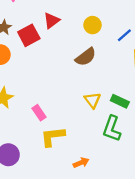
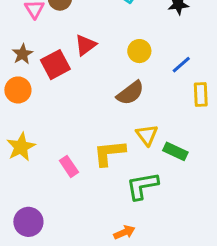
yellow triangle: (92, 100) -> (147, 135), moved
green L-shape: (112, 129) -> (142, 186), moved, turned 60
yellow L-shape: (53, 137) -> (109, 153), moved

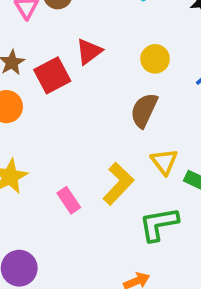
brown semicircle: (130, 93) -> (144, 110), turned 152
yellow L-shape: (109, 153) -> (118, 184), turned 140

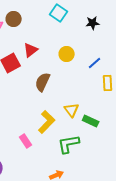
brown semicircle: (144, 110) -> (43, 82), moved
pink rectangle: (69, 200) -> (26, 141), moved

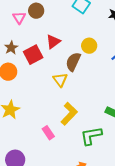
brown semicircle: (43, 82) -> (73, 62), moved
yellow triangle: (72, 110) -> (60, 80), moved

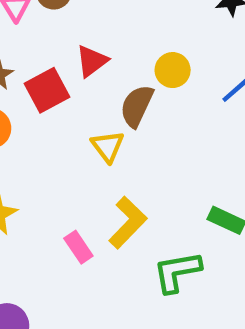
pink rectangle: (48, 133) -> (78, 247), moved

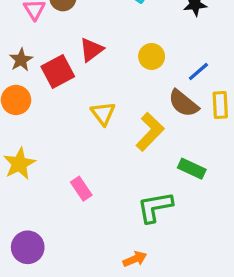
brown semicircle: (137, 106) -> (183, 103), moved, turned -76
yellow L-shape: (128, 223) -> (150, 132), moved

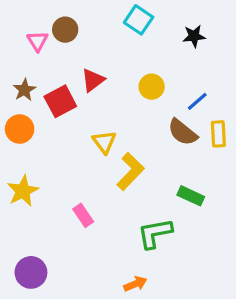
yellow L-shape: (150, 132) -> (130, 171), moved

